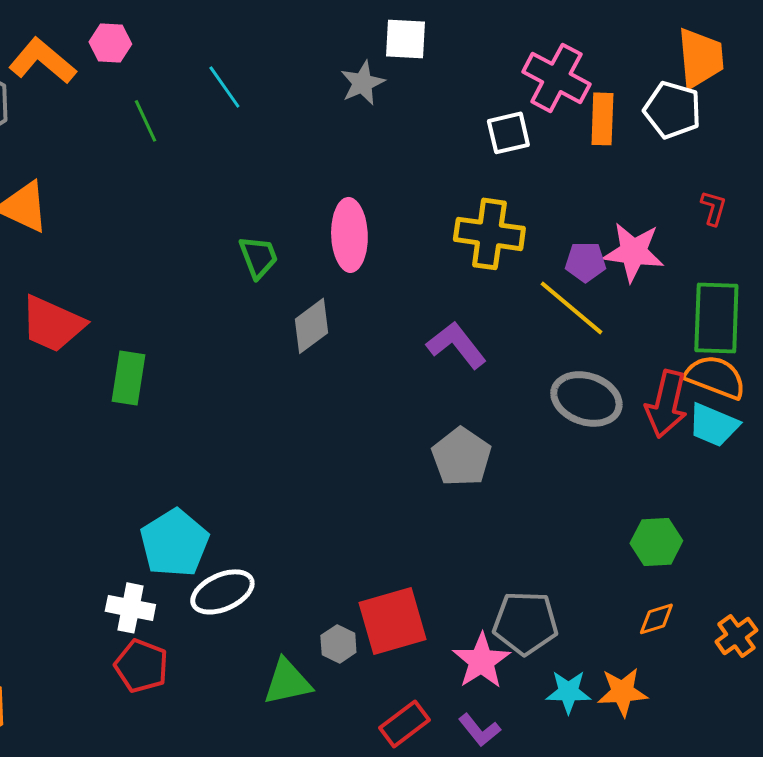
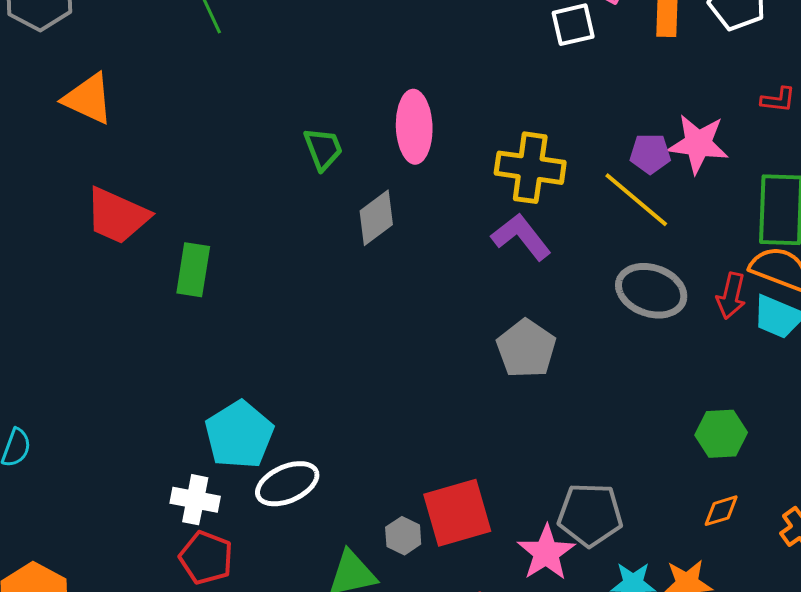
red L-shape: (713, 208) -> (778, 100), turned 81
yellow cross: (489, 234) -> (530, 168), moved
red arrow: (666, 404) -> (731, 296), size x0.7

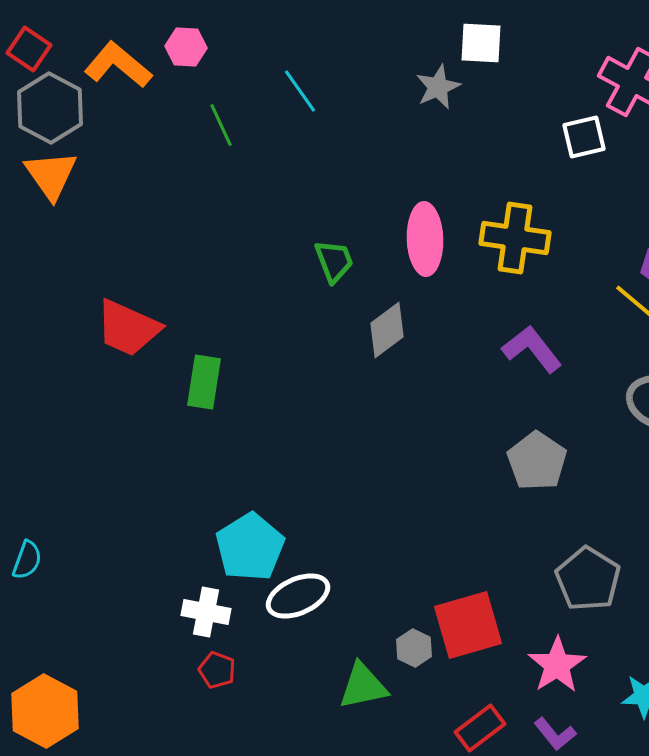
orange triangle: (88, 99) -> (51, 175), moved, turned 30
yellow cross: (530, 168) -> (515, 238), moved
gray pentagon: (590, 515) -> (588, 579), moved, turned 30
red pentagon: (206, 558) -> (217, 670), size x0.7

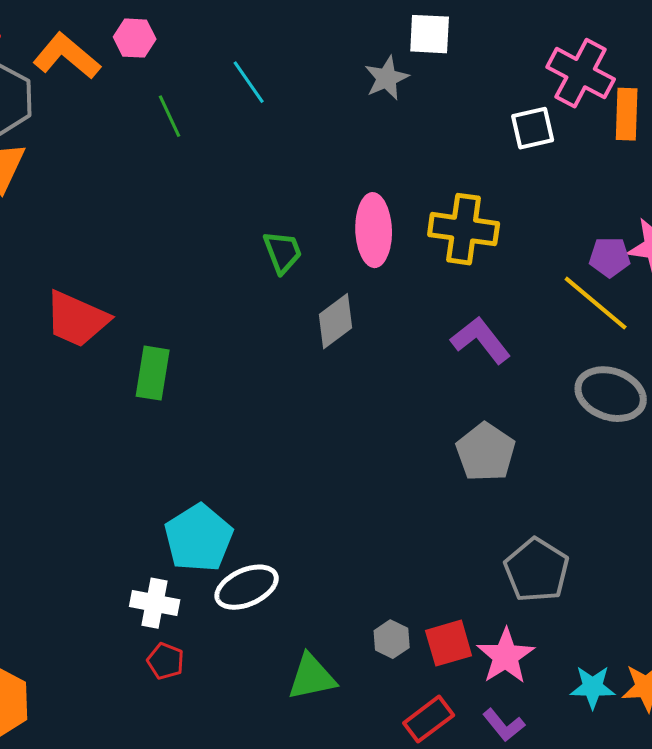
red square: (468, 625) -> (449, 643), moved, size x0.7
gray hexagon: (414, 648) -> (392, 639), moved

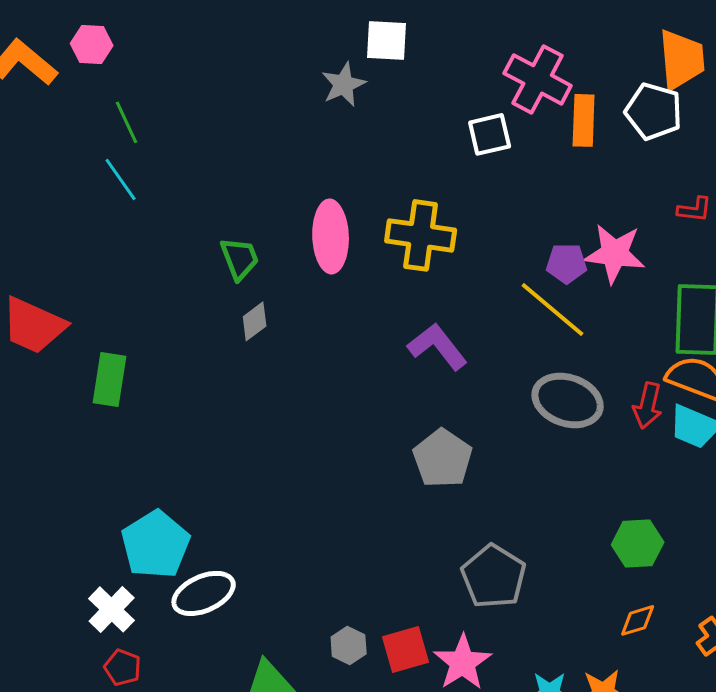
cyan line: (249, 82) -> (121, 179), moved
gray diamond: (336, 321) -> (255, 321), moved, size x0.7
white cross: (155, 603) -> (112, 609), turned 33

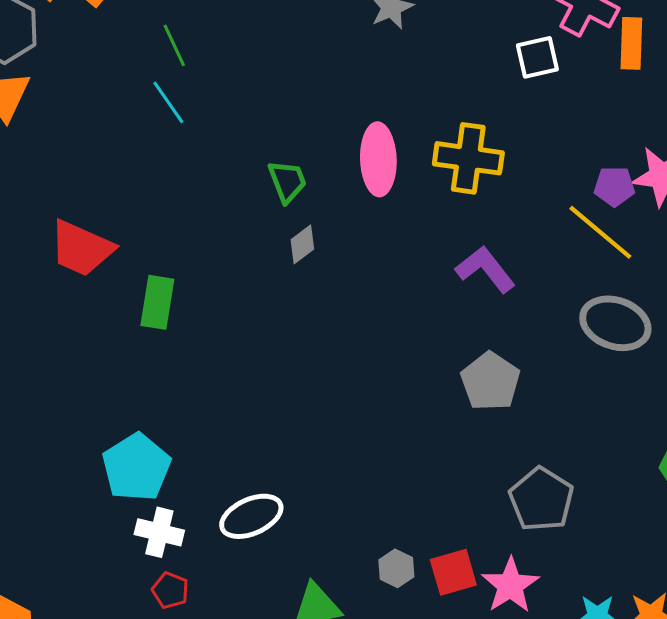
cyan pentagon: (156, 544) -> (136, 467), moved
white cross: (112, 609) -> (159, 532), turned -30

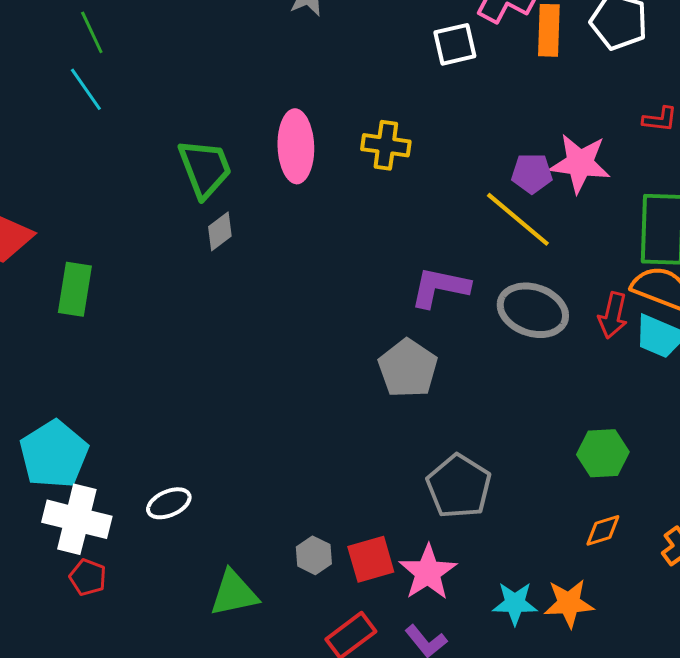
yellow cross: (468, 158) -> (386, 145), size x0.7
green trapezoid: (287, 181) -> (205, 168), size x1.4
purple L-shape: (485, 269) -> (440, 287), moved, turned -40
white ellipse: (251, 516) -> (169, 503), size x0.7
white cross: (159, 532) -> (77, 519), size x1.4

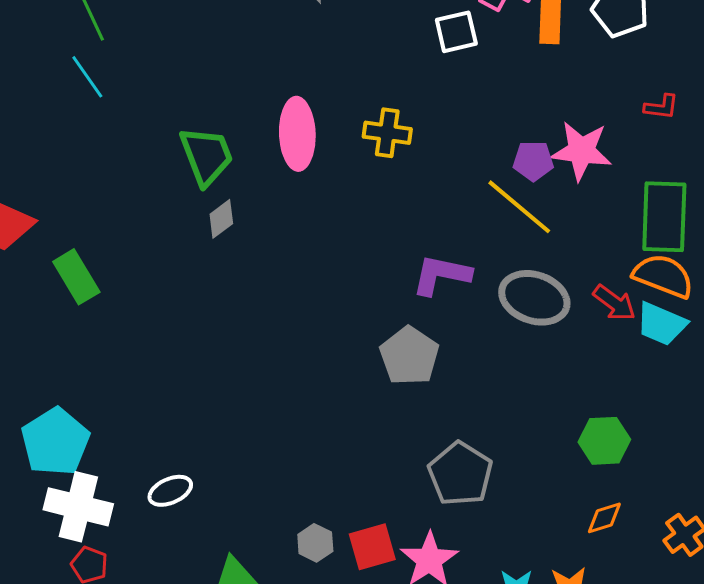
green rectangle: (75, 289) -> (76, 277), turned -40
red arrow: (613, 315) -> (614, 303), turned -66

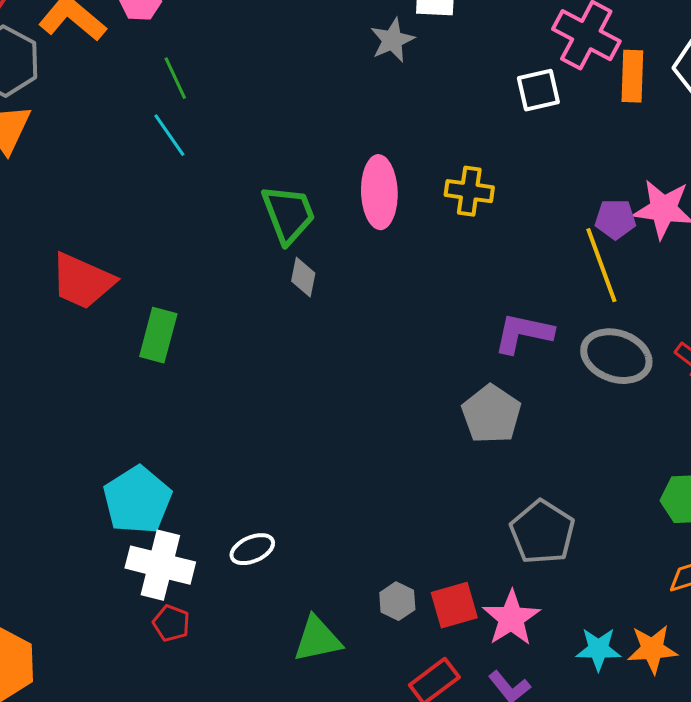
yellow line: (519, 207) -> (601, 265), turned 30
gray diamond: (221, 219) -> (303, 277), turned -42
green rectangle: (76, 277) -> (158, 335), turned 46

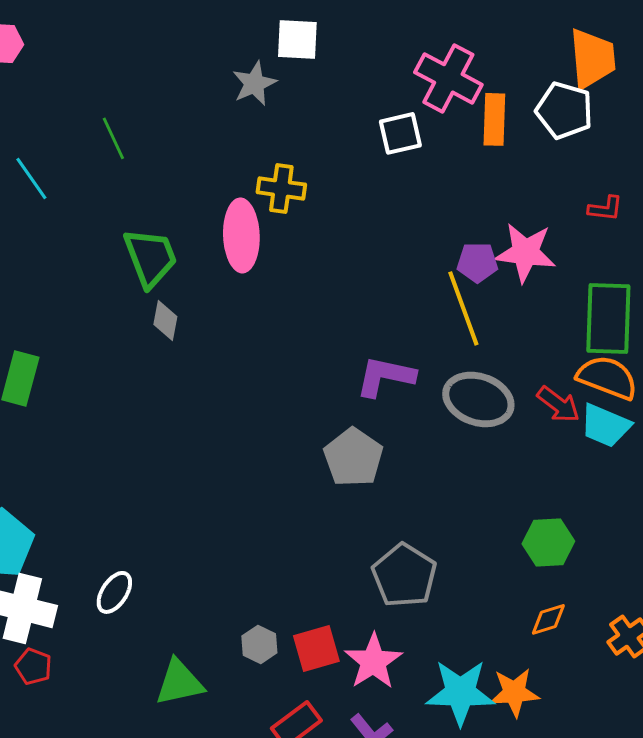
green line: (175, 78) -> (113, 138), moved
yellow cross: (469, 191) -> (281, 188), moved
white ellipse: (252, 549) -> (114, 592), turned -33
cyan star: (598, 649) -> (460, 692), size x1.5

